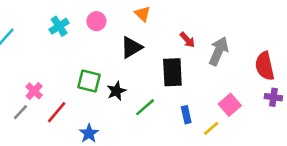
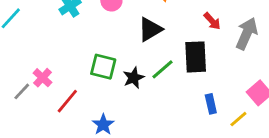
green line: (145, 107) -> (163, 69), moved
gray line: (20, 112) -> (22, 91), moved

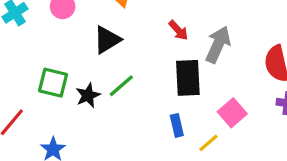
black rectangle: (196, 57) -> (188, 78), moved

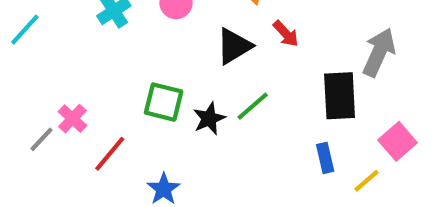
red arrow: (178, 30) -> (286, 34), moved

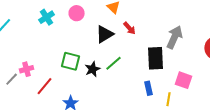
pink cross: (72, 119) -> (27, 69), turned 32
pink square: (398, 141) -> (184, 80), turned -30
yellow line: (367, 181) -> (169, 99), turned -40

